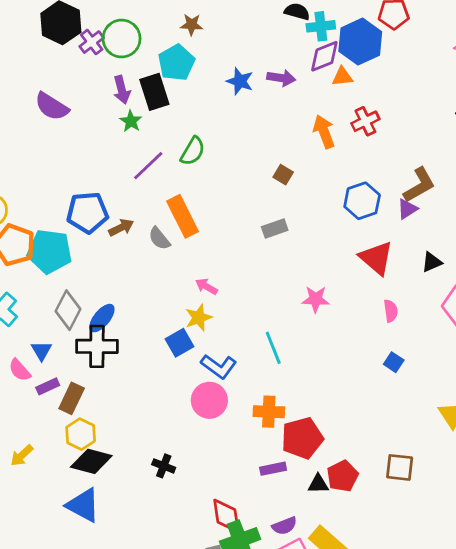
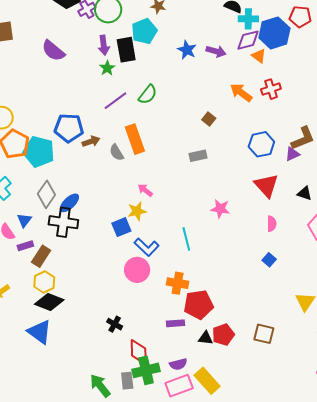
orange triangle: (342, 77) -> (259, 56), turned 35
orange arrow: (324, 132) -> (241, 93), turned -40
black triangle: (432, 262) -> (305, 193), turned 35
black cross: (164, 466) -> (115, 324), moved

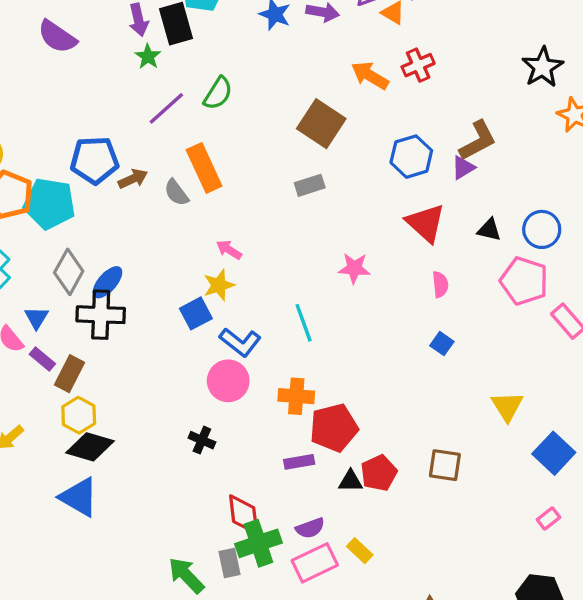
brown square: (209, 119) -> (321, 124), size x2.0
purple rectangle: (25, 246) -> (42, 359), turned 63
black cross: (115, 324) -> (202, 440), moved
yellow rectangle: (207, 381) -> (360, 551), size x0.6

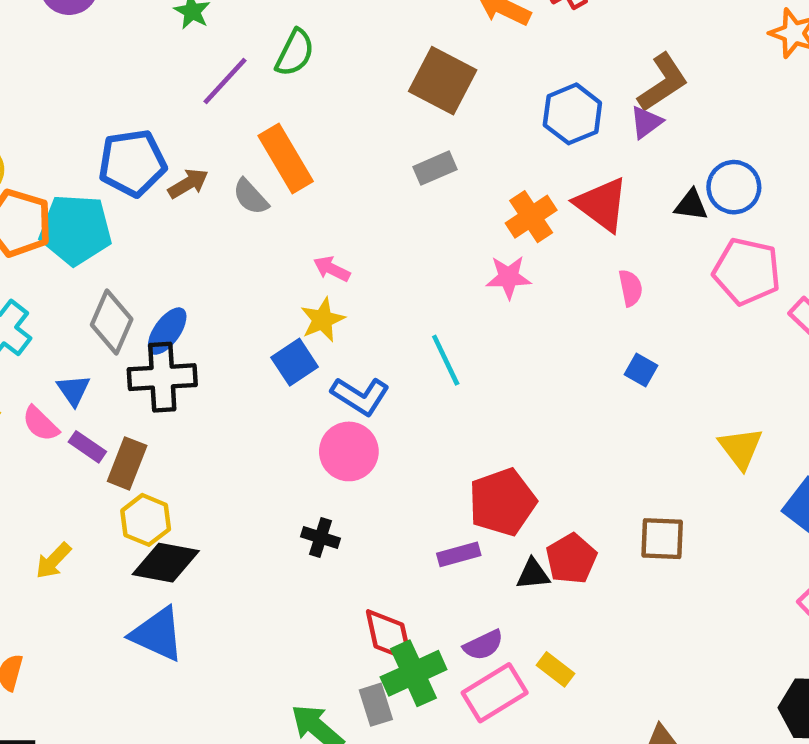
blue circle: (542, 229) -> (734, 187), moved
orange cross: (296, 396) -> (531, 217), moved, turned -32

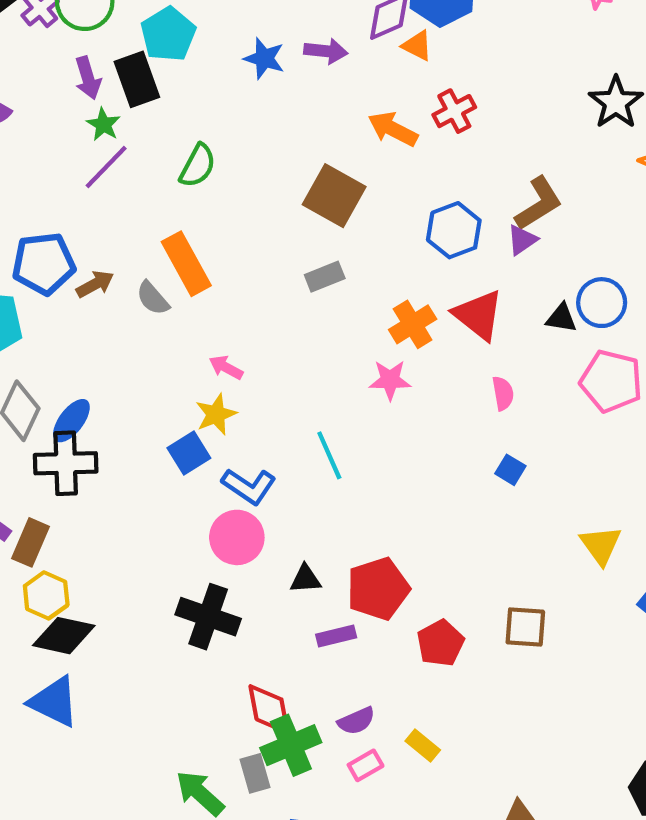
purple line: (225, 81) -> (106, 167), moved
black cross: (321, 538) -> (208, 617), size x1.8
black triangle: (533, 574) -> (306, 579), moved
pink rectangle: (495, 693) -> (366, 765), size x0.6

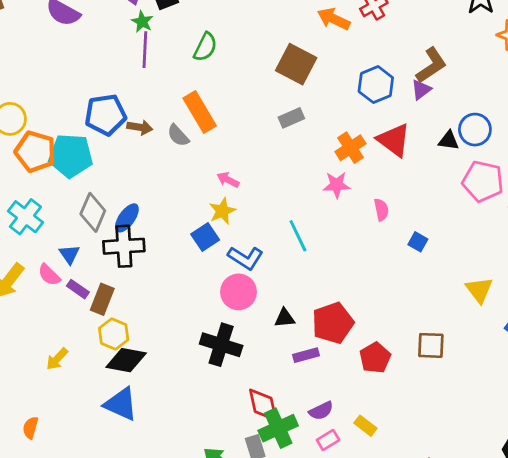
purple line: (106, 167) -> (145, 50), turned -40
brown arrow: (95, 284) -> (140, 127), turned 40
pink semicircle: (503, 393) -> (381, 210), moved

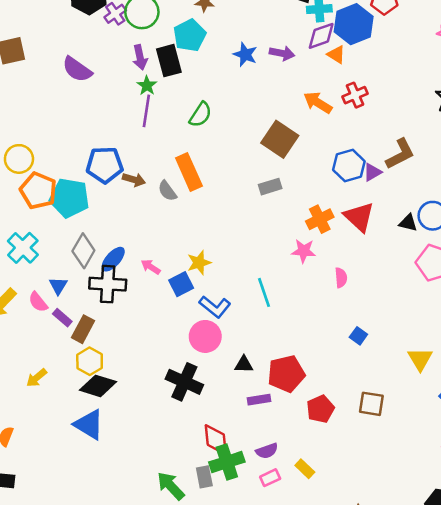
purple triangle: (421, 90) -> (372, 172), moved
pink arrow: (228, 180) -> (151, 267), moved
blue square: (418, 242) -> (358, 336), moved

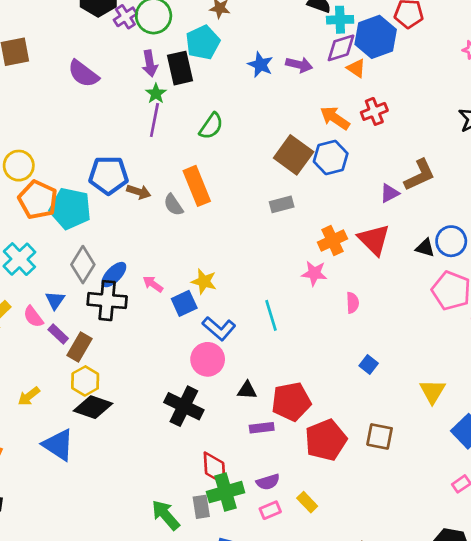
blue hexagon: (349, 166) -> (331, 158), moved
yellow star: (199, 263) -> (204, 282), turned 30
red pentagon: (320, 409) -> (326, 440), size x1.4
blue triangle: (89, 425) -> (58, 445), moved

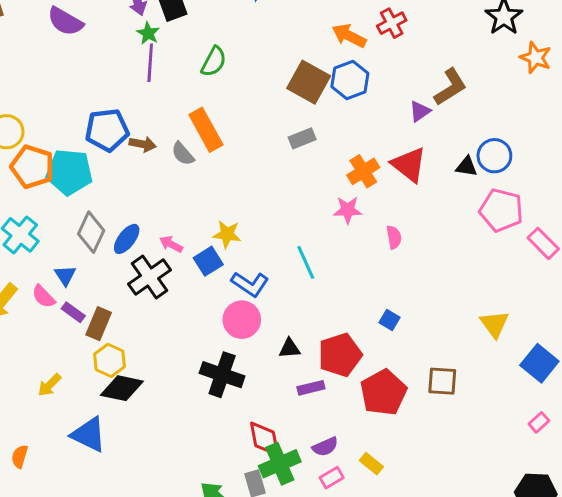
black cross: (107, 301) -> (149, 277), moved, turned -33
blue square: (369, 365) -> (389, 320), moved

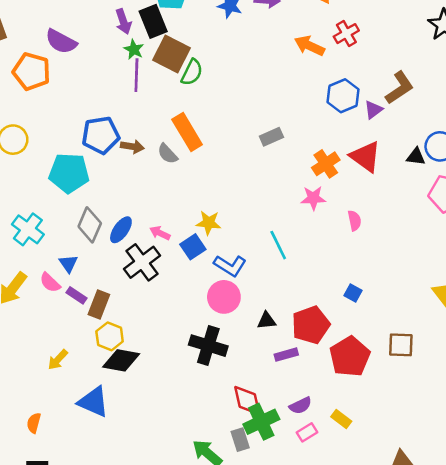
blue hexagon: (350, 80) -> (343, 96), moved
brown square: (309, 82) -> (172, 54), moved
orange pentagon: (32, 167) -> (32, 71), moved

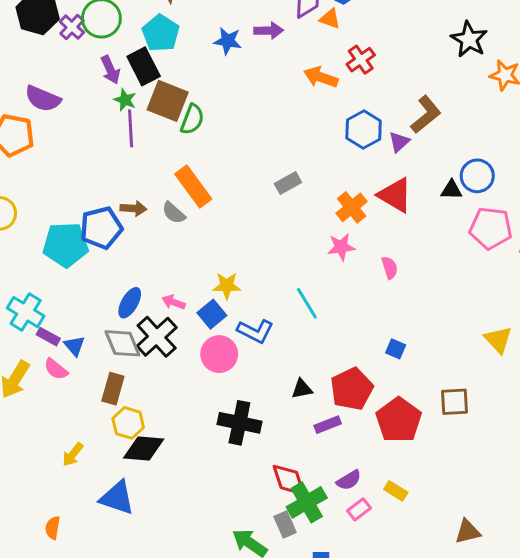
blue pentagon: (101, 135) -> (101, 228), moved
gray diamond: (90, 225) -> (122, 343), moved, turned -40
purple rectangle: (76, 295) -> (48, 337), moved
pink circle: (224, 297) -> (219, 354), moved

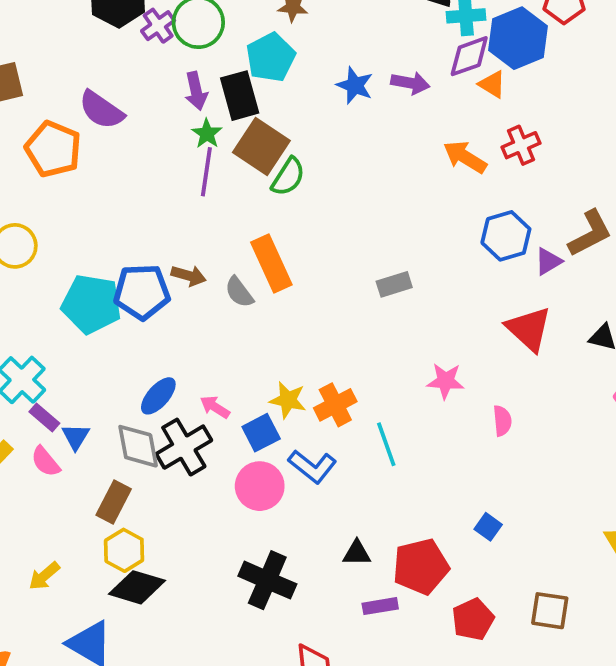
orange cross: (352, 207) -> (335, 405), moved
red pentagon: (399, 420) -> (473, 619), size x0.7

